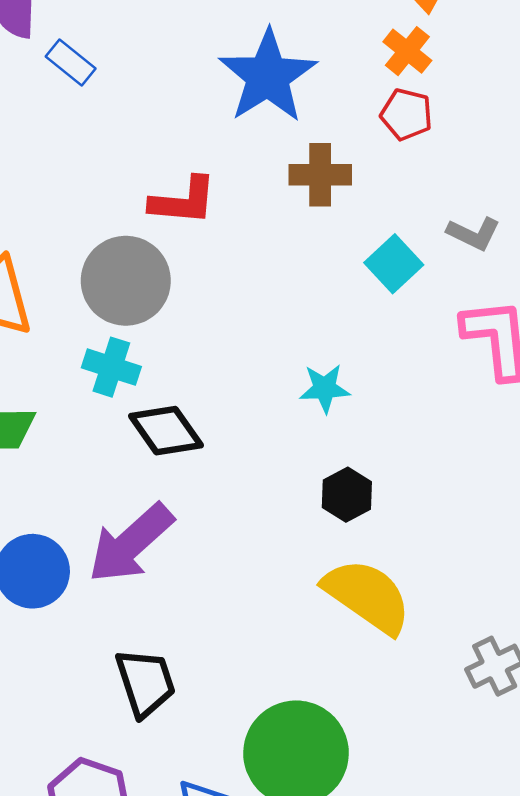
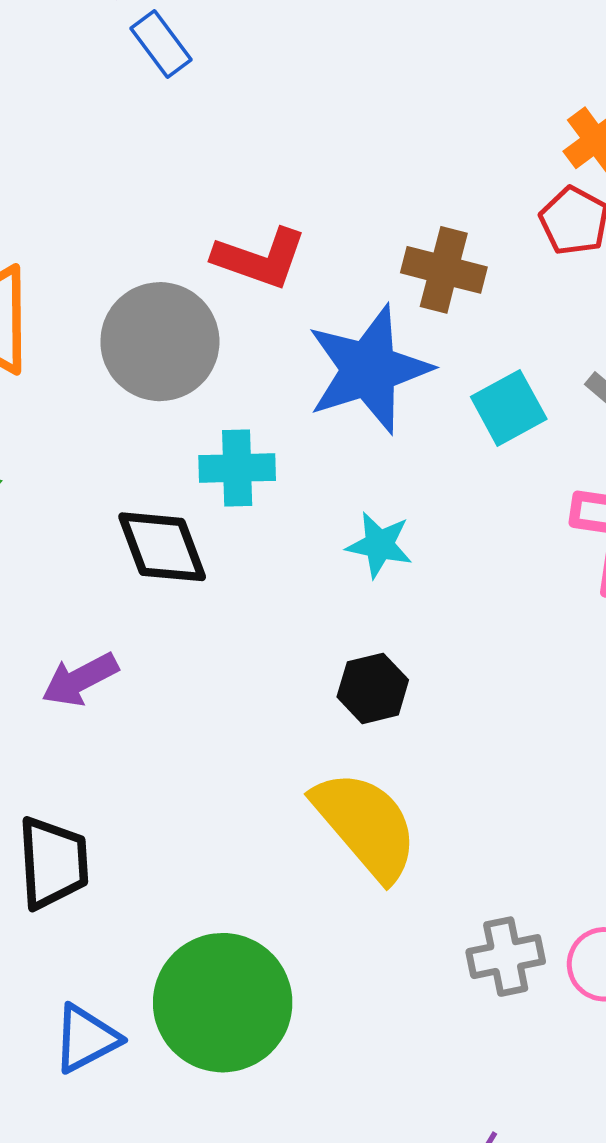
blue star: (268, 76) -> (369, 369), moved
cyan cross: (111, 367) -> (237, 468), moved, turned -34
purple arrow: (131, 543) -> (80, 680), size x0.6

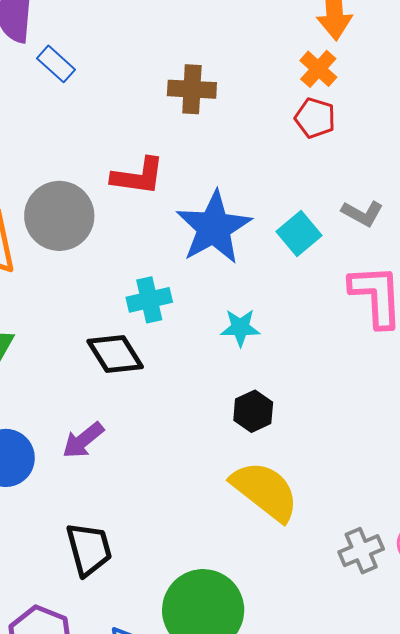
brown cross: (444, 270) -> (192, 89), moved
gray circle: (160, 342) -> (59, 216), moved

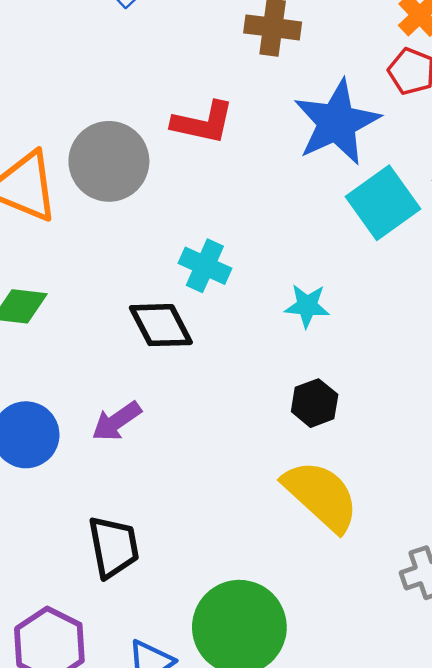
blue star: (214, 228) -> (337, 122), moved
cyan square: (299, 234) -> (383, 203), size x1.4
cyan cross: (149, 300) -> (205, 266), turned 33

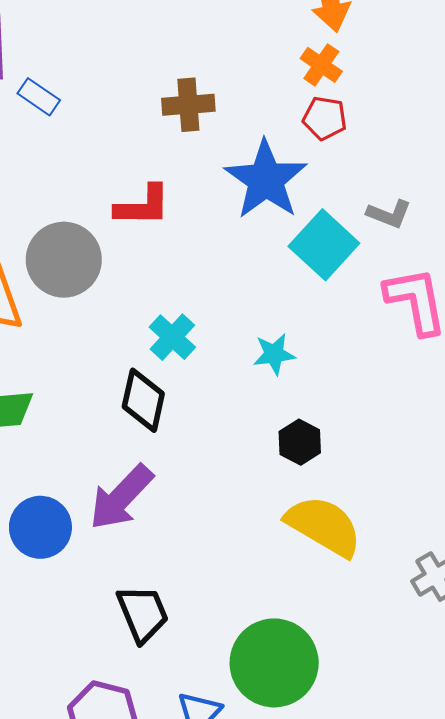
cyan cross: (205, 266) -> (172, 337), turned 30
black diamond: (161, 325) -> (143, 400), turned 52
purple arrow: (116, 421) -> (121, 497), size x1.5

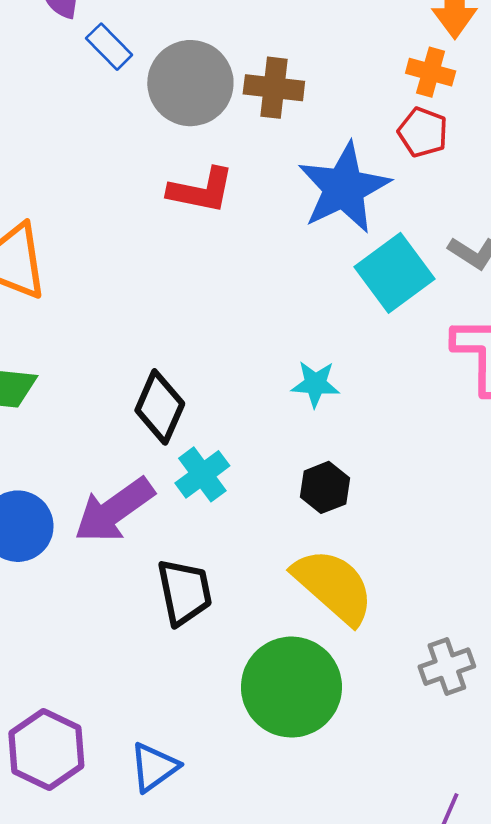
orange cross: (321, 65) -> (431, 72), turned -30
gray circle: (64, 260) -> (190, 83), moved
cyan cross: (172, 337) -> (202, 474), moved
black trapezoid: (143, 613) -> (185, 592), moved
green circle: (274, 663) -> (291, 687), moved

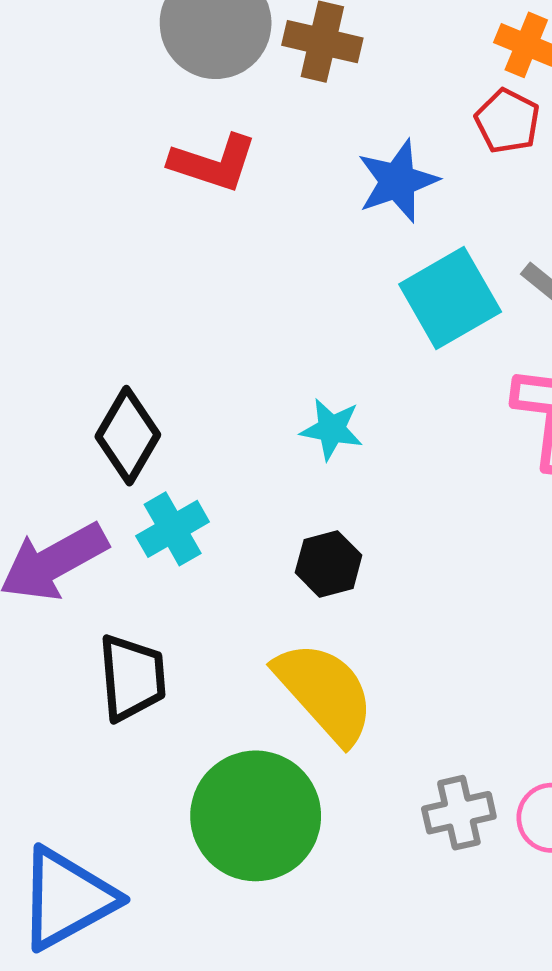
blue star: (344, 188) -> (397, 181), size x0.7
blue triangle: (154, 767) -> (67, 898), size x1.6

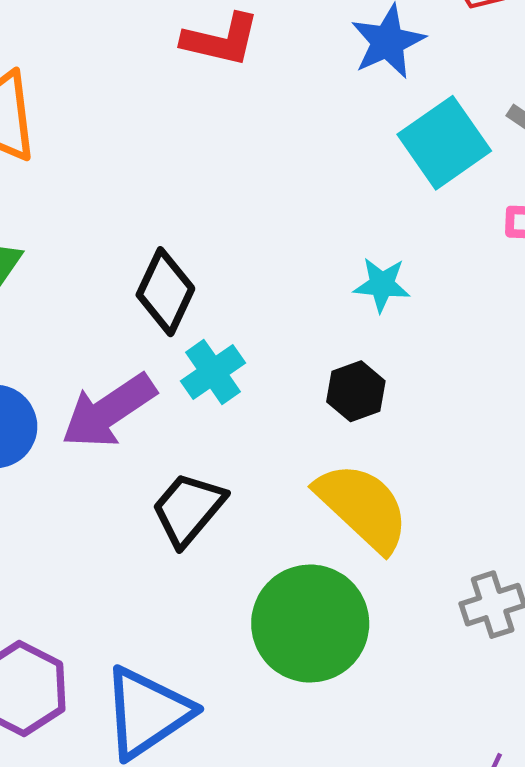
cyan star: (332, 429) -> (382, 285), moved
black trapezoid: (132, 678) -> (188, 509), turned -130

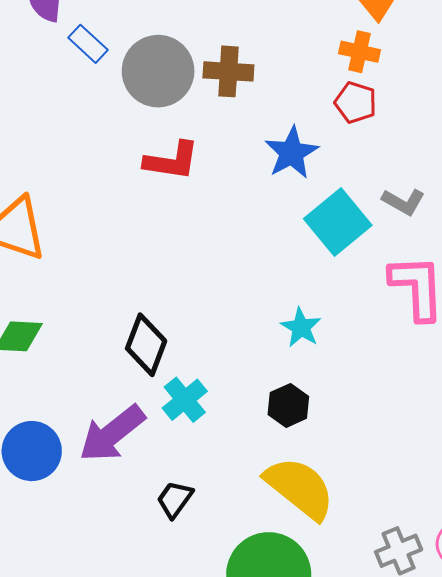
cyan star: (382, 285) -> (301, 327), turned 30
black trapezoid: (188, 509) -> (175, 499), size x0.7

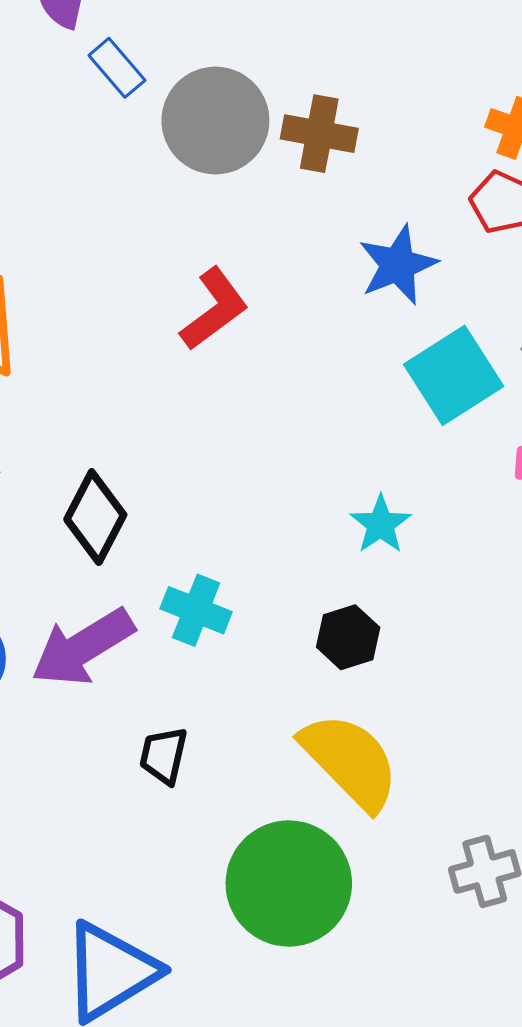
red L-shape: (172, 161) -> (214, 309), moved, turned -52
black diamond: (146, 345) -> (95, 517), moved
cyan cross: (185, 400) -> (196, 610), turned -36
black trapezoid: (175, 499) -> (164, 755), turned -30

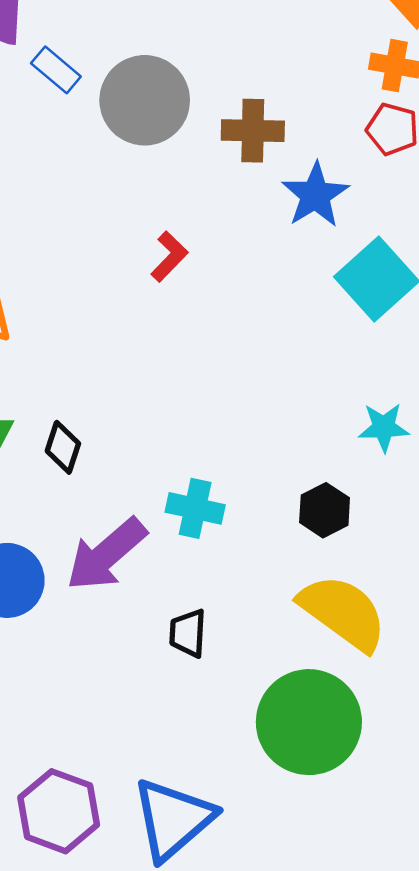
brown cross: (319, 134) -> (253, 131), moved
red L-shape: (214, 309) -> (169, 257), size x0.7
black diamond: (95, 517) -> (63, 447), moved, size x0.7
cyan star: (381, 524) -> (384, 427), moved, turned -30

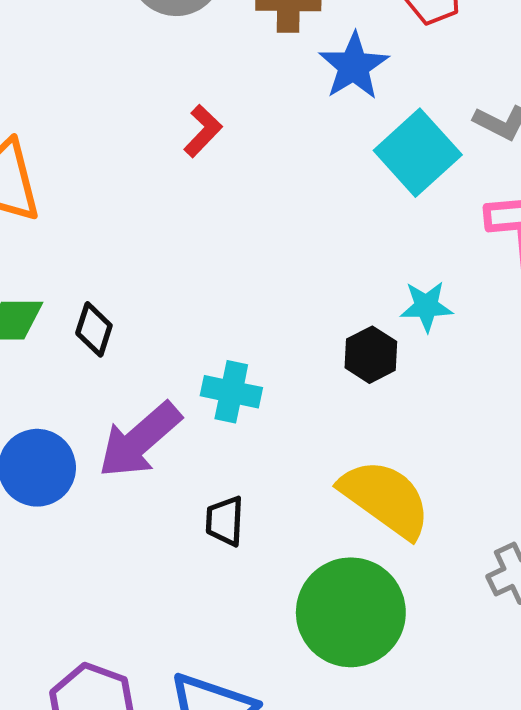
black hexagon: (325, 510) -> (371, 355), moved

